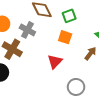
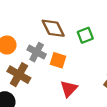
orange square: (65, 37) -> (58, 60), moved

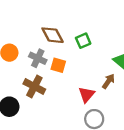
brown cross: (19, 75) -> (34, 87), moved
red triangle: (69, 89) -> (86, 95), moved

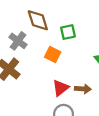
orange square: (58, 65) -> (53, 55), moved
brown arrow: (108, 81) -> (83, 89), moved, turned 48

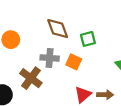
gray cross: (18, 41) -> (50, 58), moved, turned -30

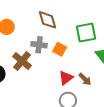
green square: (88, 39) -> (86, 33), moved, size x1.5
brown arrow: (105, 95) -> (85, 79), turned 40

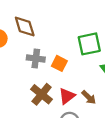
brown diamond: (48, 20) -> (25, 26), moved
brown cross: (22, 61) -> (42, 94), moved

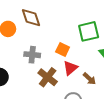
gray cross: (36, 58) -> (32, 55), moved
red triangle: (67, 96) -> (70, 68), moved

